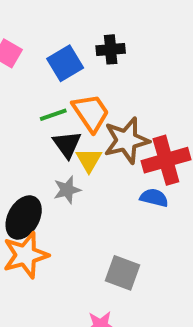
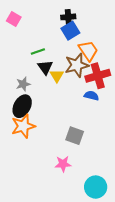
blue square: (65, 63) -> (70, 31), moved
orange trapezoid: (91, 113) -> (88, 51), moved
gray star: (67, 190) -> (23, 84), moved

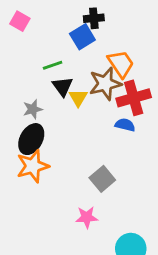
blue square: (70, 31) -> (82, 37), moved
gray square: (75, 136) -> (102, 179), turned 30

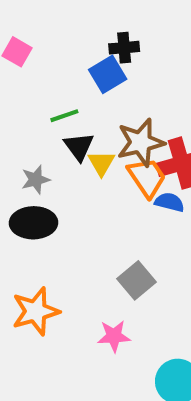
orange trapezoid: (121, 64) -> (147, 177), moved
black ellipse: (31, 139) -> (33, 223), turned 60
orange star: (33, 166) -> (36, 311), moved

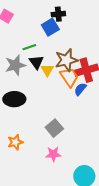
gray star: (36, 180) -> (15, 65), moved, size x1.5
blue semicircle: (169, 202) -> (80, 89), turned -64
gray square: (136, 280) -> (54, 128), moved
orange star: (36, 311) -> (15, 142), size x0.7

